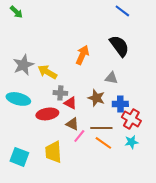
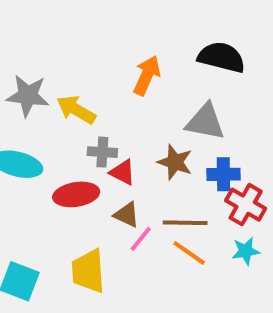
black semicircle: (119, 46) -> (221, 57), turned -40
gray star: (23, 65) -> (28, 96), turned 30
gray triangle: (111, 78) -> (205, 122), size x1.5

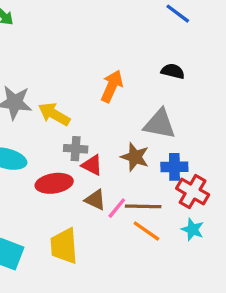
black semicircle: (221, 57) -> (173, 71), size x0.6
pink line: (141, 239) -> (117, 208), moved
cyan star: (246, 251) -> (193, 229), turned 30

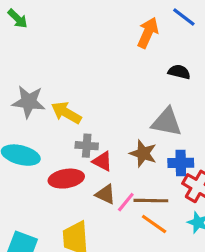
orange arrow: (112, 86) -> (148, 33), moved

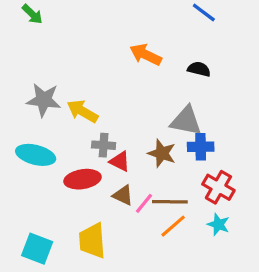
orange arrow: (148, 33) -> (146, 55), moved, turned -88
blue cross: (181, 163) -> (201, 147), moved
orange line: (154, 224) -> (173, 226), turned -76

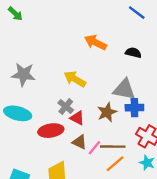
yellow arrow: (83, 111) -> (75, 79), moved
gray cross: (104, 145) -> (66, 107), turned 35
brown star: (162, 153) -> (107, 112), turned 30

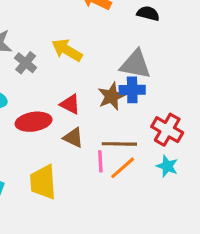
gray cross: (66, 107) -> (26, 63), moved
blue cross: (134, 108) -> (132, 90), moved
pink line: (94, 148) -> (100, 161), moved, turned -42

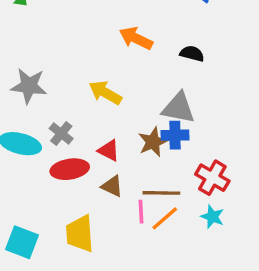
gray cross: (26, 63) -> (61, 133), moved

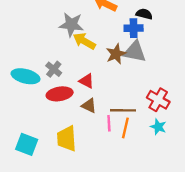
gray star: (29, 86) -> (71, 25), moved
blue cross: (175, 135) -> (134, 28), moved
brown star: (153, 142) -> (116, 54), moved
orange line: (165, 218) -> (125, 128), turned -36

